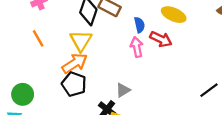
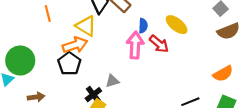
yellow triangle: (81, 41) -> (86, 26), turned -45
pink arrow: (137, 47) -> (135, 45), size x1.4
green circle: (23, 94) -> (20, 61), size x1.4

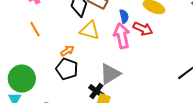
yellow triangle: (86, 26) -> (90, 30), moved
orange arrow: (75, 45) -> (67, 51), size x0.6
gray triangle: (112, 81) -> (110, 74), size x1.6

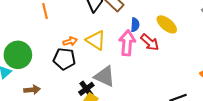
yellow triangle: (90, 30) -> (96, 40), moved
black pentagon: (67, 69) -> (64, 59), turned -30
gray triangle: (110, 74) -> (105, 76), turned 40

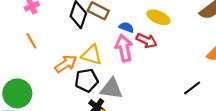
blue semicircle: (135, 25) -> (126, 27), turned -56
orange arrow: (70, 41) -> (66, 64), size x1.5
black pentagon: (64, 59) -> (87, 80), moved

